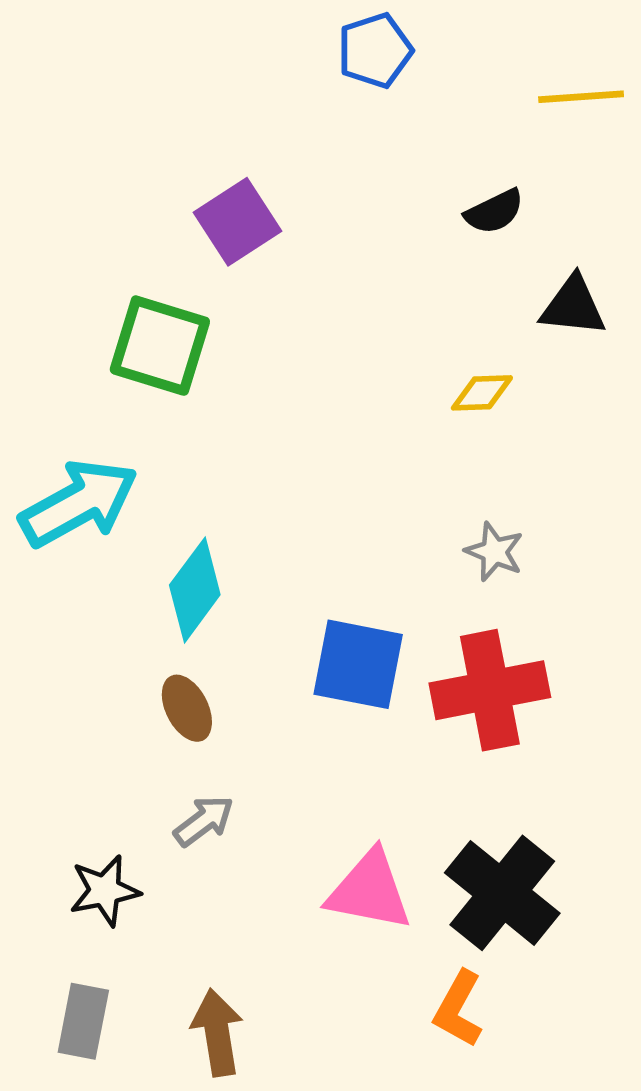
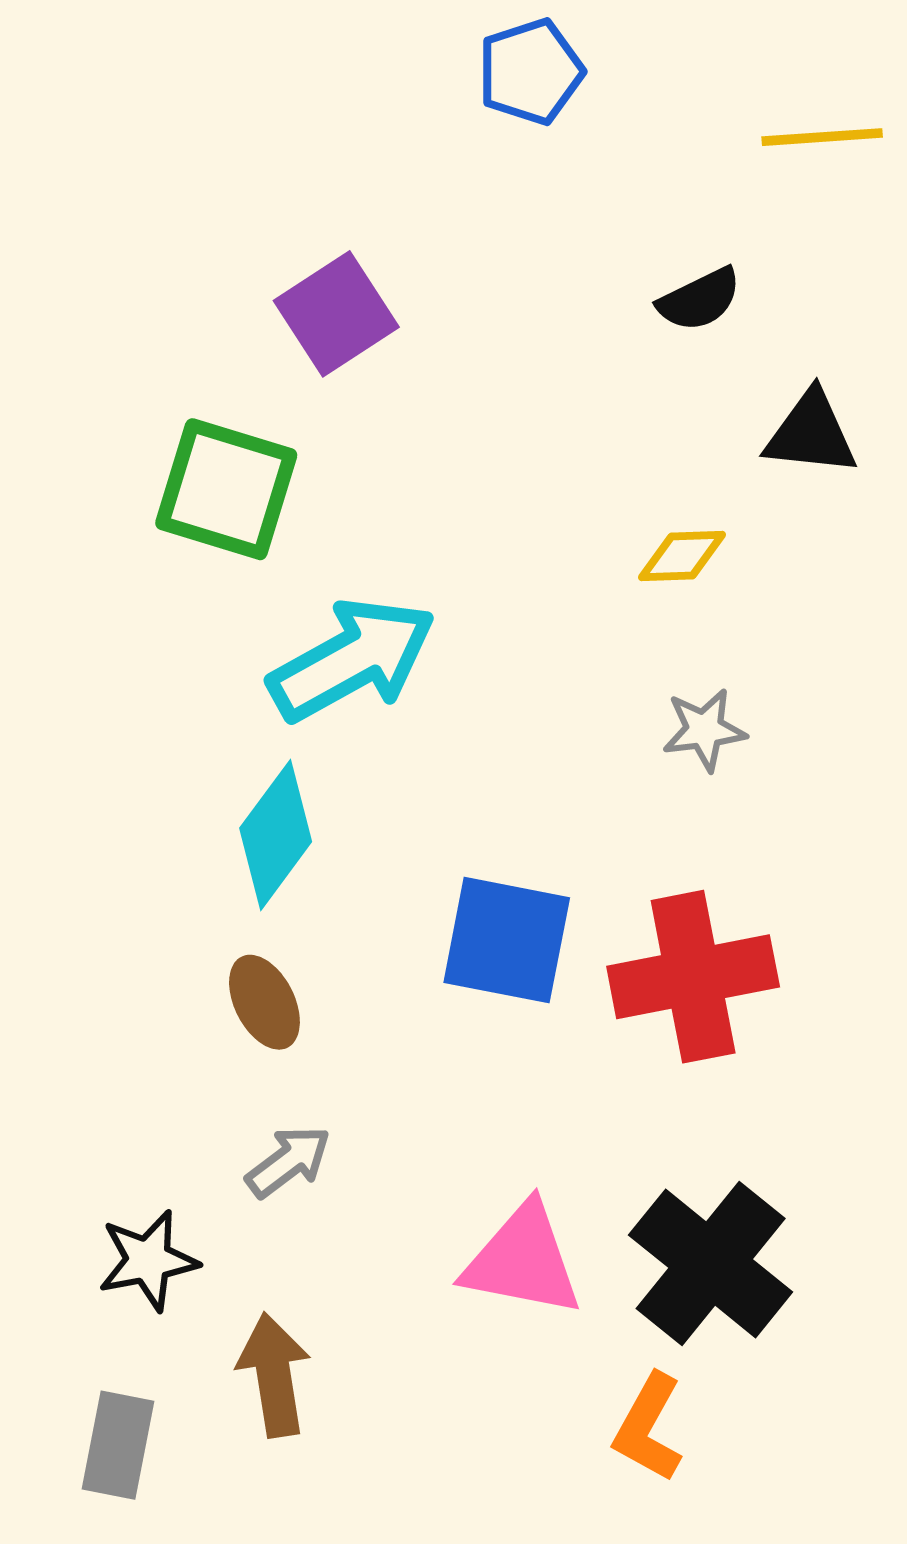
cyan arrow: (79, 503) -> (352, 660), moved
gray star: (494, 552) -> (704, 730), moved, turned -30
brown arrow: (217, 1033) -> (274, 1375), moved

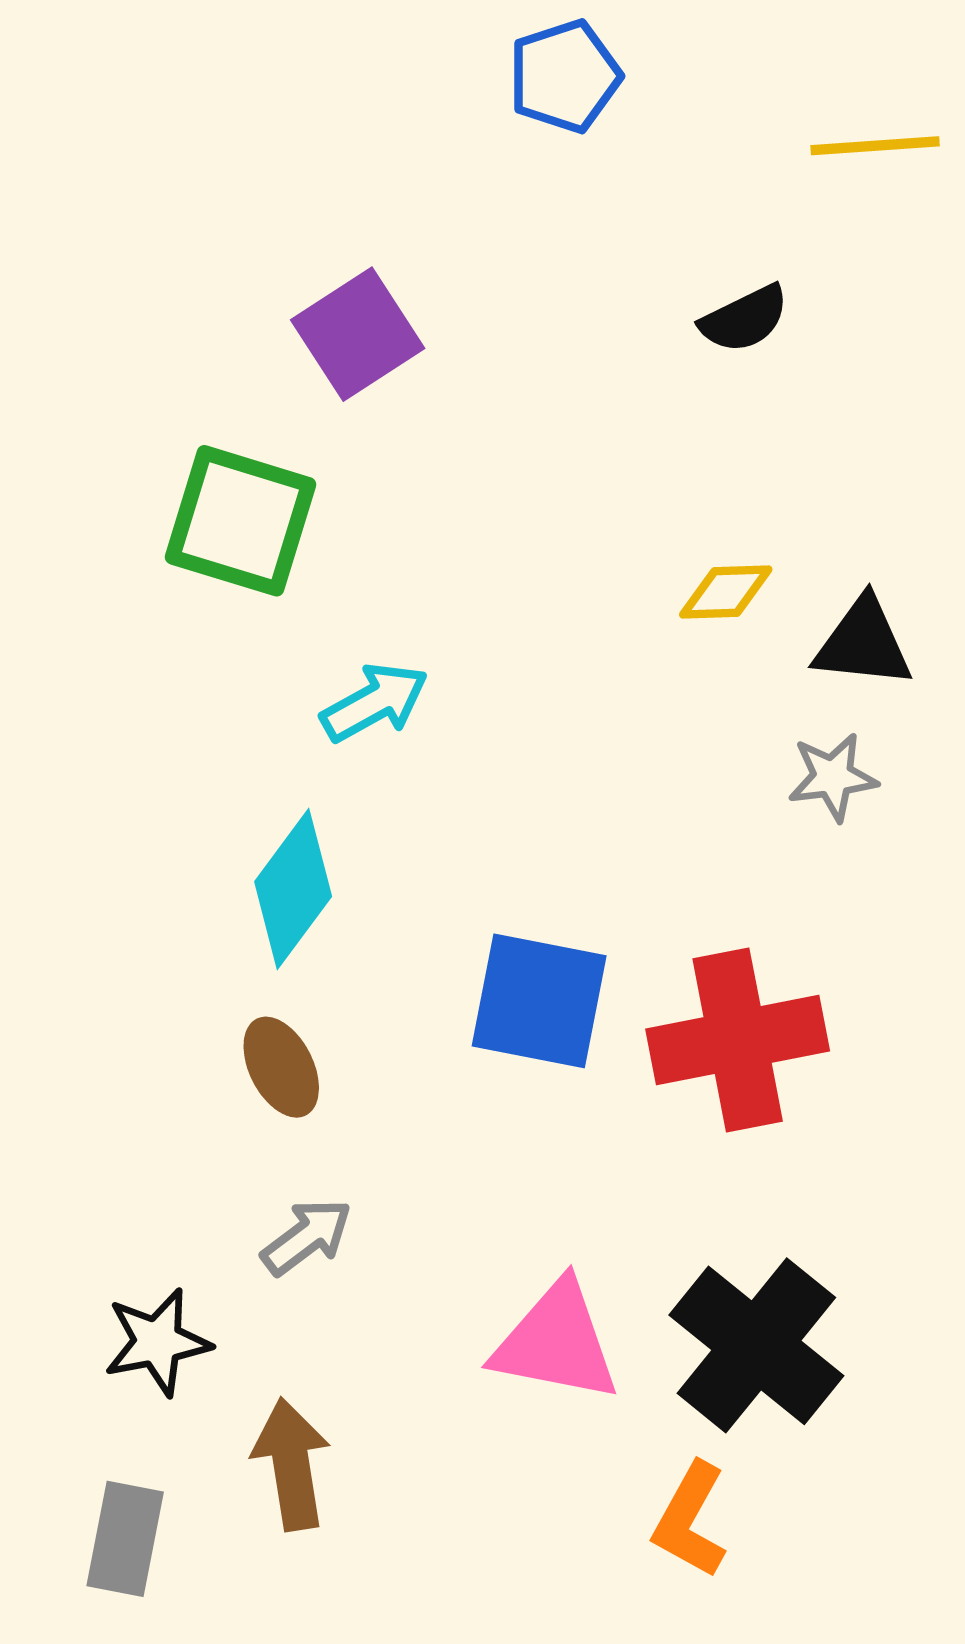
black triangle: (811, 433) -> (863, 643), moved
cyan arrow: (352, 660) -> (375, 702), size x0.6
gray star: (704, 730) -> (833, 777), moved

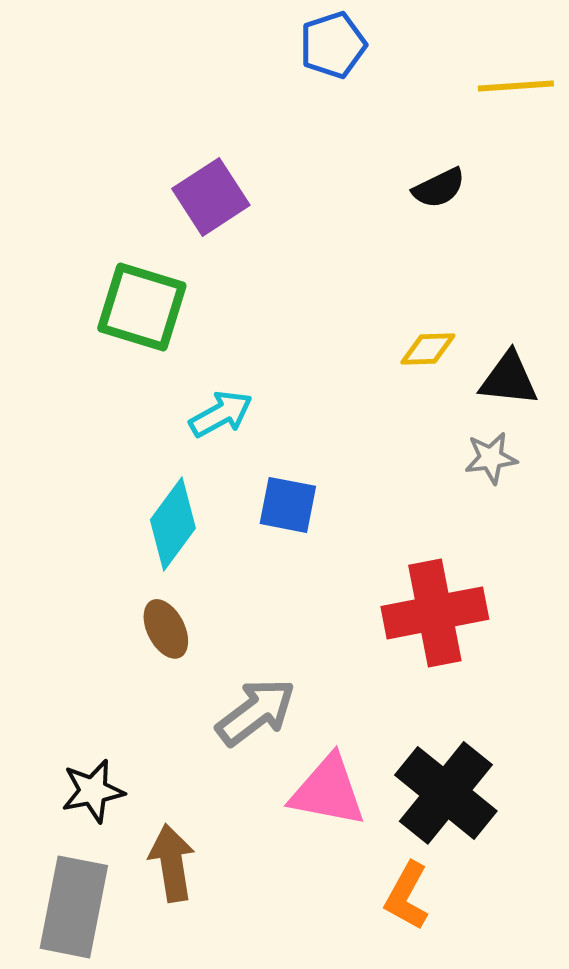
blue square: (539, 1001) -> (288, 505), moved, size x0.7
gray arrow: (307, 1237) -> (256, 712), moved, size x1.5
gray rectangle: (125, 1539) -> (74, 907), size x1.5

